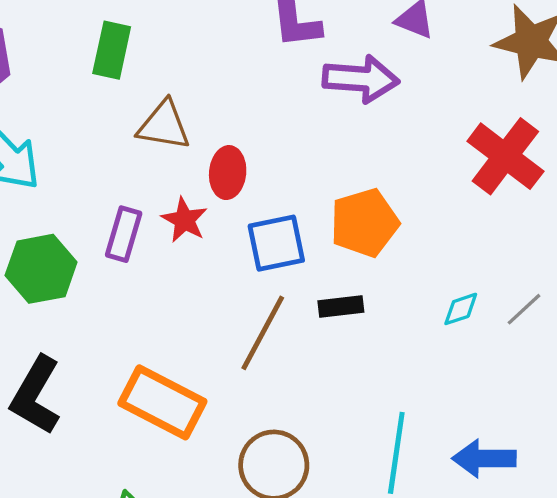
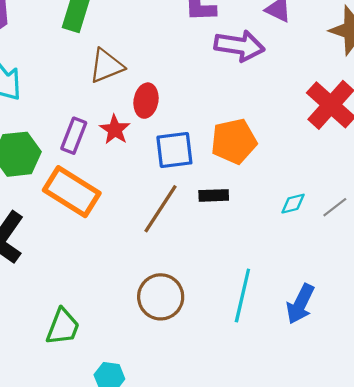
brown triangle: (164, 125) -> (106, 66), turned -36
orange rectangle: (162, 402) -> (72, 192), moved
blue arrow: (484, 458) -> (300, 304), turned -69

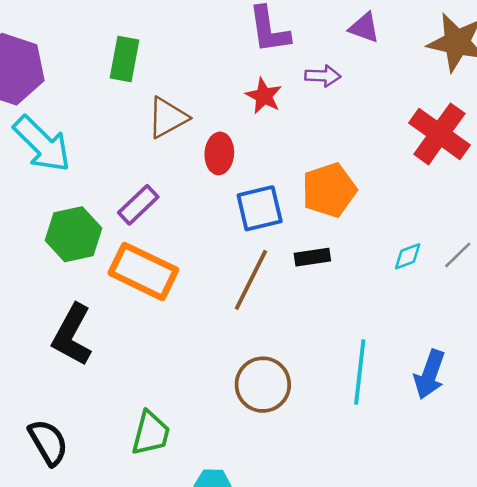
purple arrow: (239, 46) -> (323, 76), size x0.6
red star: (115, 130) -> (264, 96), moved
purple rectangle: (74, 136) -> (138, 205), turned 32

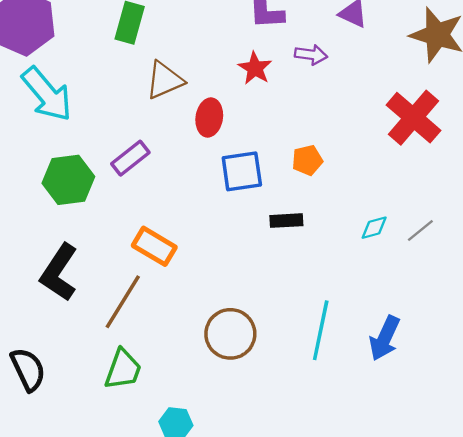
orange pentagon: (329, 190) -> (307, 160), size x0.6
orange rectangle: (143, 271) -> (154, 246), moved, size x0.7
brown line: (251, 280) -> (123, 302), moved

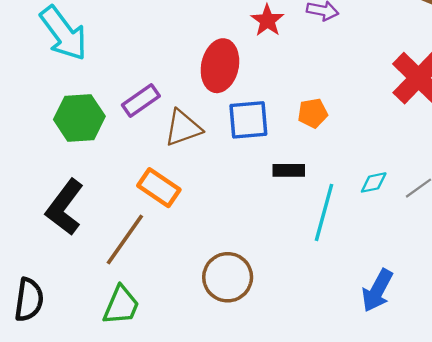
brown triangle: (165, 80) -> (183, 128), moved
red ellipse: (209, 118) -> (220, 66), size x1.4
cyan line: (321, 330) -> (324, 212), moved
black semicircle: (28, 369) -> (29, 300), turned 30

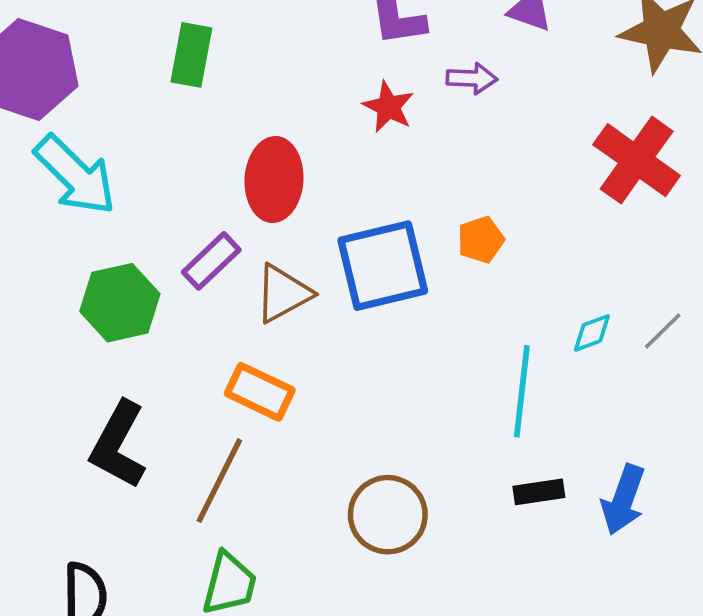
red ellipse: (220, 66) -> (274, 180), moved
blue square: (248, 120) -> (383, 266), size x1.4
black rectangle: (289, 170) -> (539, 492), moved

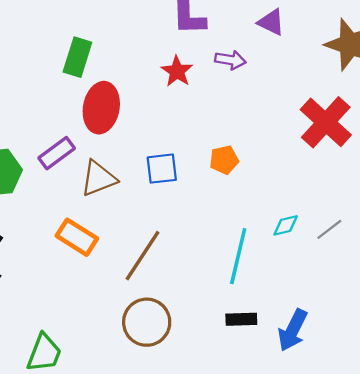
green rectangle: (191, 55) -> (77, 57), moved
blue square: (383, 266) -> (162, 169), size x0.6
brown line: (219, 481) -> (143, 256), moved

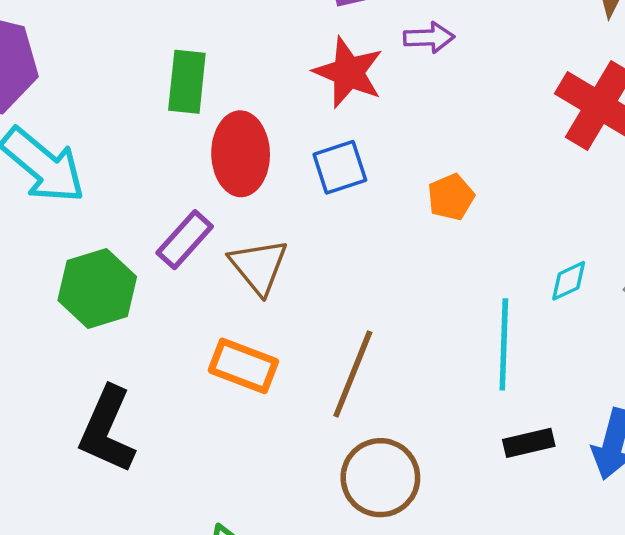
red star: (177, 71) -> (348, 72), size x1.4
blue square: (162, 169) -> (340, 167), moved
brown triangle: (98, 178) -> (259, 266), turned -36

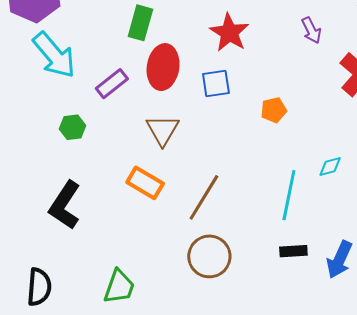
purple arrow: (429, 38) -> (311, 30), moved, turned 56
purple rectangle: (185, 240) -> (112, 84), moved
green hexagon: (97, 289) -> (73, 127), size x0.6

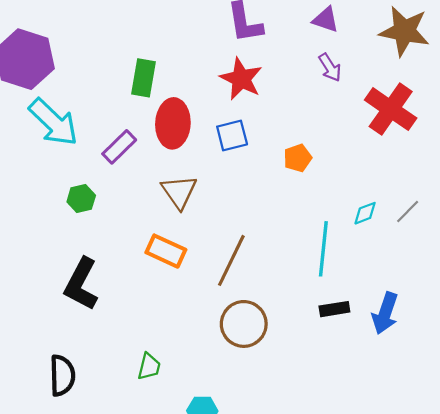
green trapezoid: (119, 287) -> (149, 367), size x0.7

